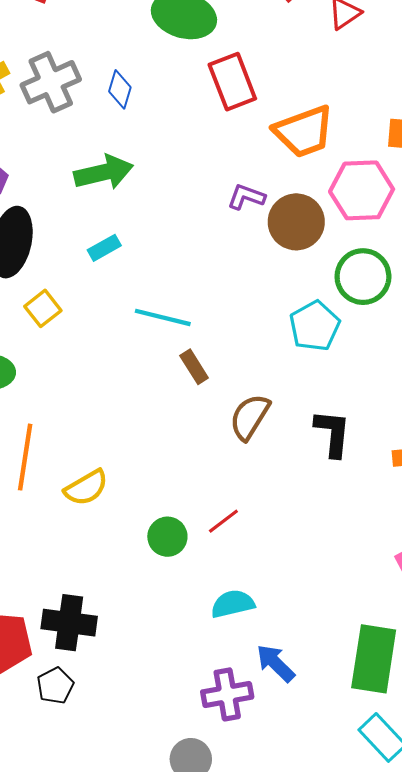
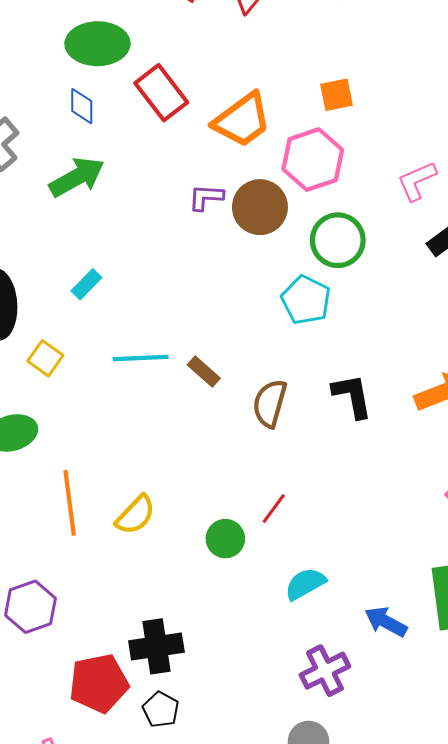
blue diamond: (120, 89) -> (82, 106), moved
green arrow: (104, 172) -> (77, 177), moved
cyan line: (163, 317) -> (141, 358), moved
blue arrow: (275, 663) -> (386, 622), moved

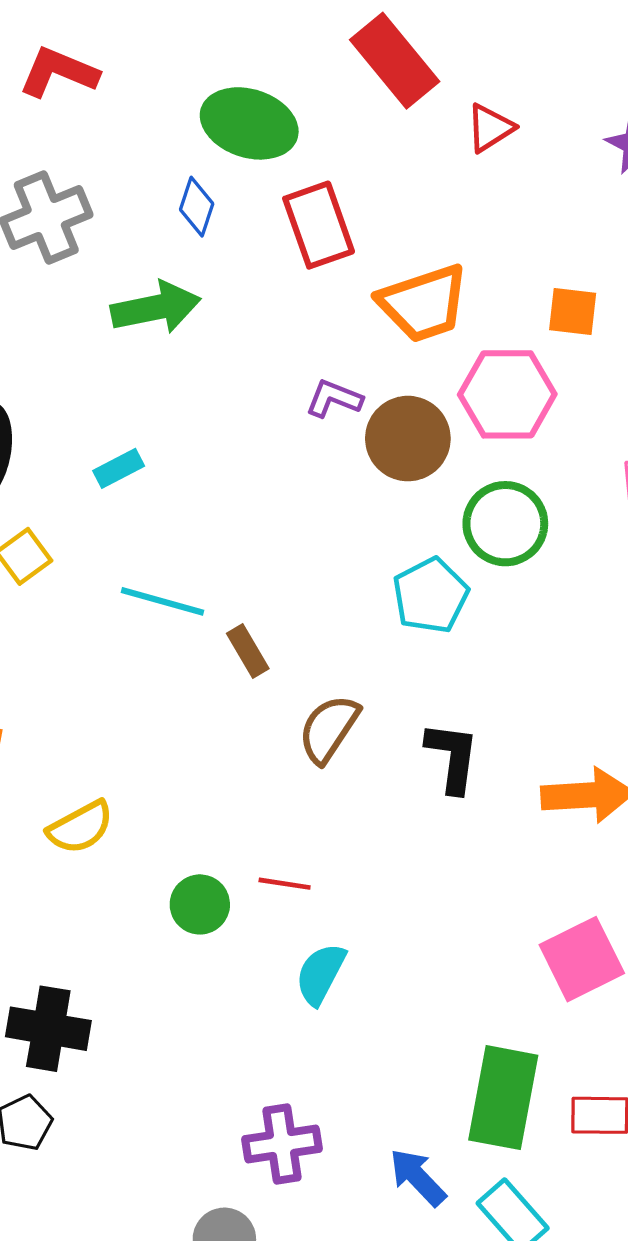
red line: (274, 509) -> (285, 884), turned 44
cyan semicircle: (305, 584) -> (320, 974), moved, turned -51
blue arrow: (386, 622) -> (418, 1177), moved

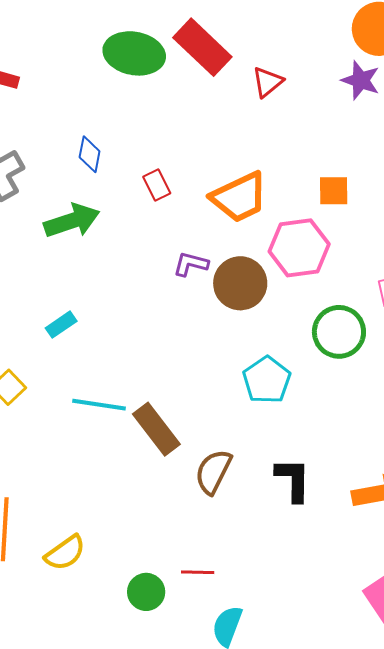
green ellipse: (249, 123) -> (134, 53), moved
red rectangle: (319, 225) -> (157, 185), moved, size x0.6
green circle: (505, 524) -> (339, 332), moved
brown rectangle: (248, 651) -> (156, 429), size x1.6

